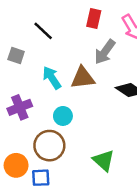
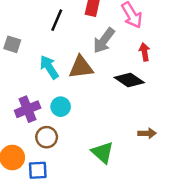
black line: (43, 31) -> (57, 20), moved, turned 70
purple cross: (20, 107) -> (28, 109), moved
brown circle: (49, 146) -> (47, 137), size x0.7

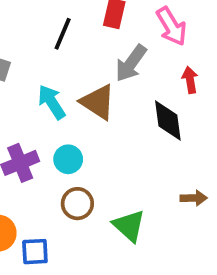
brown triangle: (81, 67) -> (98, 102), turned 40
black diamond: (129, 80) -> (168, 121), turned 48
brown circle: (47, 137) -> (77, 204), moved

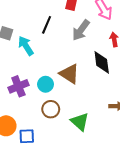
black line: (63, 34) -> (47, 25), moved
cyan arrow: (52, 102) -> (26, 46), moved
brown triangle: (98, 102) -> (69, 74), moved

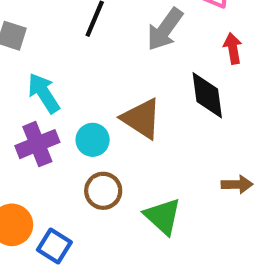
cyan arrow: (26, 46) -> (44, 93), moved
blue square: (27, 136) -> (54, 246), turned 35

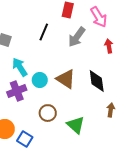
black diamond: (207, 95) -> (97, 81), moved
cyan circle: (93, 140) -> (40, 80), moved
brown arrow: (237, 184) -> (111, 110), turned -80

